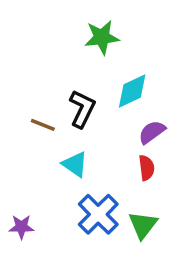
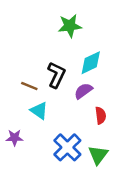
purple semicircle: (152, 132) -> (83, 91), moved
cyan triangle: (75, 164) -> (39, 111), moved
purple star: (21, 227) -> (15, 138), moved

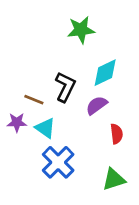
purple star: (15, 138) -> (17, 122), moved
blue cross: (67, 147) -> (58, 162), moved
green triangle: (98, 155) -> (114, 179), turned 35

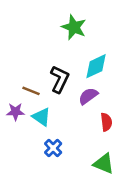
green star: (81, 30) -> (74, 27), turned 30
blue cross: (58, 162) -> (53, 148), size x0.6
green triangle: (114, 179) -> (104, 164), turned 40

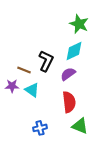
green star: (74, 27) -> (79, 24), moved
red semicircle: (106, 122) -> (69, 102), moved, size x1.5
blue cross: (53, 148) -> (40, 128), moved, turned 32

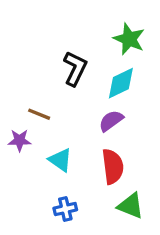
black L-shape: (46, 61) -> (75, 68), moved
cyan triangle: (32, 90) -> (60, 160), moved

